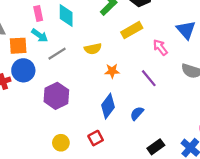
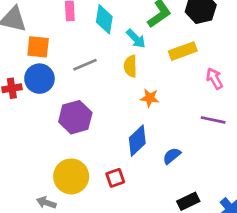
cyan arrow: (40, 35) -> (136, 39), moved
yellow semicircle: (93, 49) -> (130, 66), turned 91
purple line: (149, 78) -> (213, 120), moved, turned -48
yellow circle: (61, 143) -> (71, 176), size x1.6

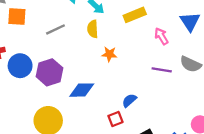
blue circle: (39, 79) -> (20, 66), moved
blue diamond: (137, 141) -> (82, 90), moved, turned 45
red square: (115, 178) -> (115, 119), moved

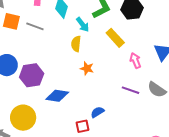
yellow rectangle: (135, 15) -> (115, 38), turned 60
gray line: (56, 29) -> (35, 26), moved, turned 36

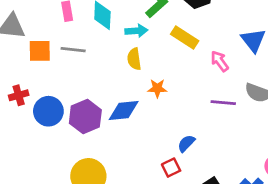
cyan arrow: (83, 24) -> (136, 31), turned -42
blue diamond: (57, 96) -> (124, 110), moved

